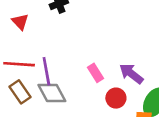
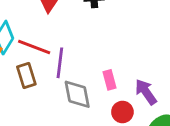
gray diamond: (52, 93) -> (77, 94), moved

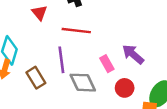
red line: (34, 47) -> (76, 31), moved
purple arrow: (146, 92) -> (133, 54), moved

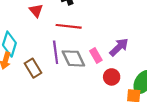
purple arrow: (133, 54) -> (119, 47), turned 96
gray diamond: (83, 83) -> (73, 58), moved

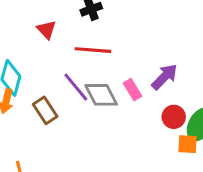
purple line: (56, 52) -> (76, 87), turned -30
red circle: (112, 77) -> (174, 117), moved

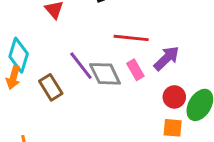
red line: (93, 50) -> (131, 38), moved
orange square: (187, 144) -> (173, 128), moved

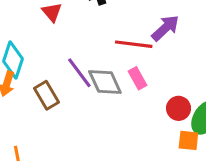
purple arrow: (167, 58) -> (165, 28), moved
orange square: (173, 128) -> (188, 140), moved

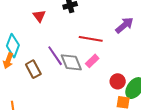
purple arrow: (165, 28) -> (124, 25), moved
pink rectangle: (137, 78) -> (92, 61), turned 72

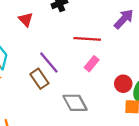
gray diamond: (71, 62) -> (75, 103), moved
brown rectangle: (33, 69) -> (39, 79), moved

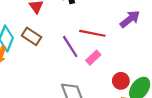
purple line: (49, 62) -> (70, 46), moved
brown rectangle: (39, 79) -> (32, 36), moved, turned -30

